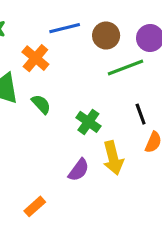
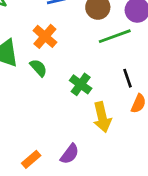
orange cross: (35, 58) -> (45, 36), moved
purple semicircle: (79, 170) -> (70, 154), moved

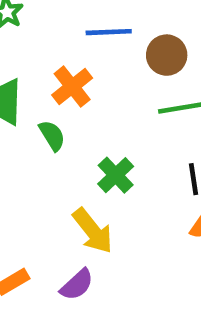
yellow arrow: (102, 117) -> (93, 231), moved, turned -36

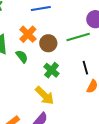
brown circle: (167, 55) -> (48, 43), moved

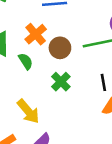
yellow arrow: (45, 95) -> (28, 111), moved

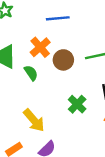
green cross: (61, 82) -> (77, 104), moved

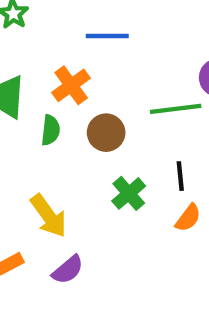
brown circle: (63, 60) -> (106, 133), moved
green semicircle: (31, 73) -> (51, 130), turned 35

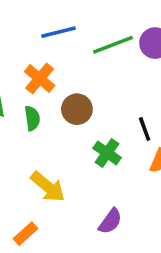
green line: (176, 109) -> (113, 45), moved
purple semicircle: (68, 270) -> (110, 221), moved

